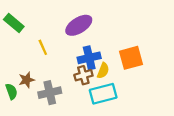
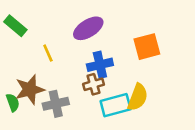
orange square: (131, 58) -> (147, 47), moved
yellow semicircle: (103, 71) -> (138, 97), moved, size x1.5
brown star: (27, 80) -> (30, 89), size x1.6

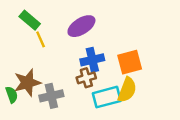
green rectangle: (15, 26) -> (30, 20), moved
orange square: (147, 47) -> (130, 62), moved
yellow line: (48, 53) -> (41, 39), moved

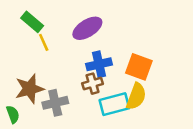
orange square: (130, 62) -> (139, 67), turned 35
green semicircle: (12, 95) -> (13, 114), moved

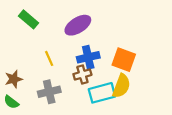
yellow line: (44, 42) -> (49, 58), moved
brown star: (30, 89) -> (14, 79), moved, size x0.7
green semicircle: (13, 114) -> (11, 102), turned 147

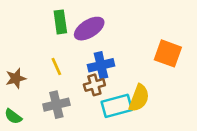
green rectangle: (29, 19) -> (60, 22), moved, turned 42
orange square: (124, 60) -> (168, 53), moved
brown star: (14, 79) -> (16, 78), moved

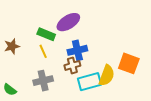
green rectangle: (60, 22) -> (46, 34), moved, turned -60
orange square: (168, 53) -> (129, 63), moved
brown star: (16, 78) -> (12, 46), moved

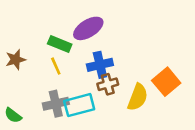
orange square: (129, 63) -> (166, 82), turned 30
brown cross: (72, 65) -> (108, 84), moved
cyan rectangle: (90, 82) -> (79, 105), moved

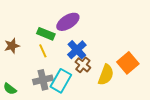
blue cross: (100, 65) -> (77, 50), turned -30
brown cross: (108, 84) -> (83, 65), turned -35
cyan rectangle: (79, 105) -> (61, 81), turned -45

